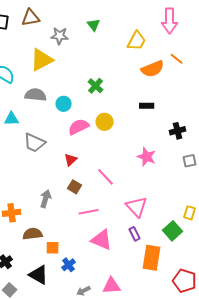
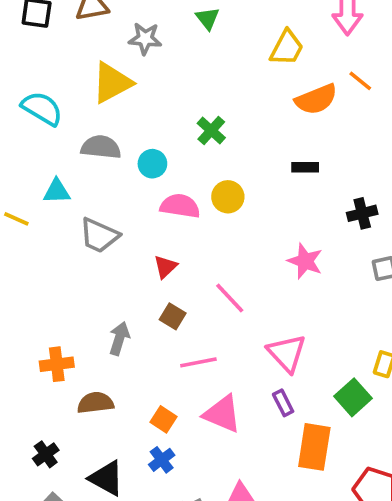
pink semicircle: (79, 127) -> (180, 206), turned 35
orange square: (53, 248) -> (163, 419), moved, turned 32

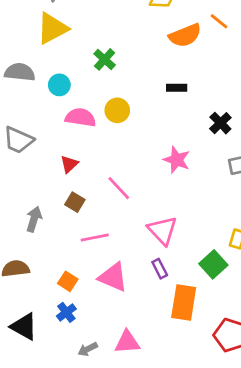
yellow triangle: (112, 83) -> (52, 28), moved
black cross: (362, 213) -> (220, 123), turned -30

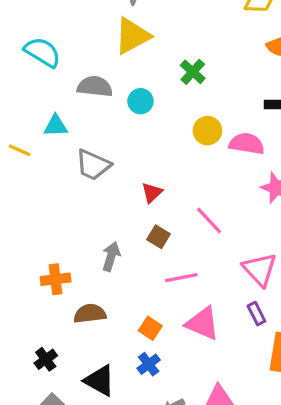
pink semicircle: (81, 117) -> (247, 144), moved

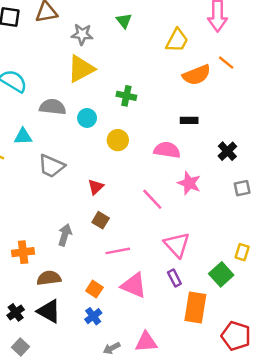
green cross: (193, 72) -> (126, 96), turned -30
yellow circle: (207, 131) -> (118, 140), moved
pink line: (209, 220) -> (152, 199), moved
black triangle: (100, 381) -> (49, 311), moved

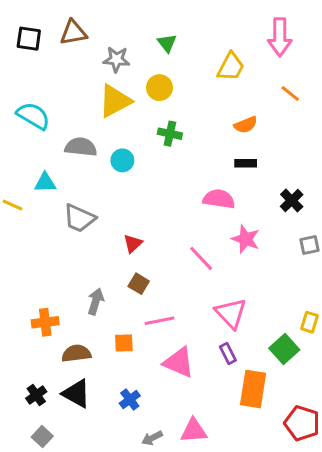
orange semicircle: (197, 75) -> (246, 125), moved, size x0.7
yellow circle: (118, 140) -> (160, 88), moved
orange square: (94, 289) -> (124, 343), moved, turned -35

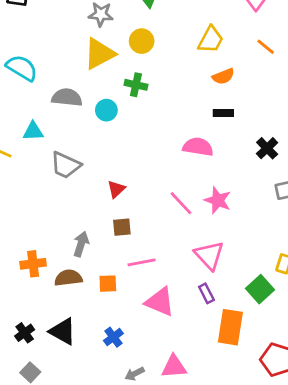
yellow trapezoid: (231, 67) -> (211, 40), moved
green cross: (170, 134) -> (136, 85), moved
pink star: (246, 239) -> (218, 200), moved
brown square: (139, 284) -> (122, 227), turned -36
brown semicircle: (76, 353) -> (68, 278), moved

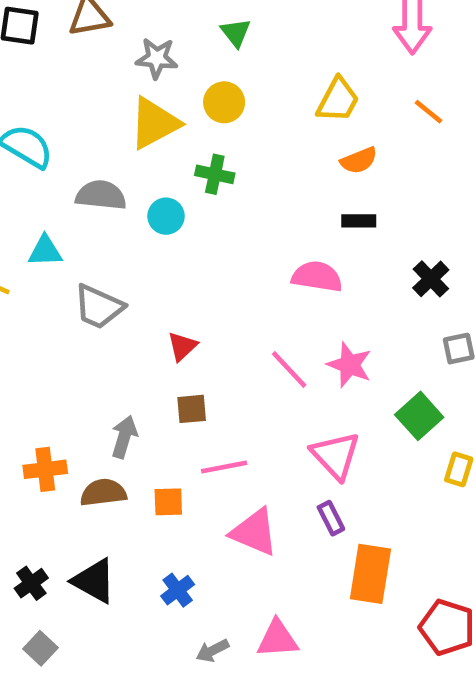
green square: (260, 289) -> (419, 416), moved

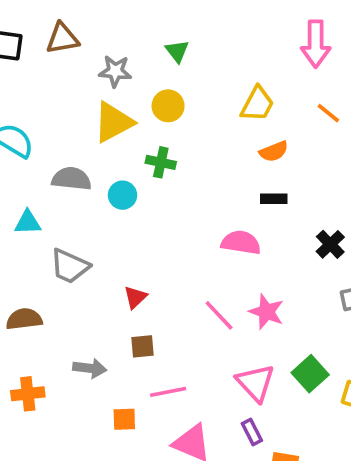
green square: (419, 416) -> (310, 374), moved
gray arrow: (124, 437) -> (90, 368), turned 80
brown semicircle: (103, 493) -> (24, 319), moved

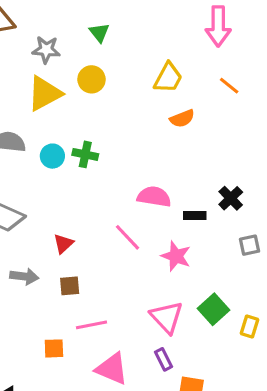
green cross: (161, 162) -> (85, 154), moved
black rectangle: (274, 199) -> (195, 215), moved
pink line: (219, 315) -> (127, 237), moved
gray arrow: (90, 368) -> (24, 276), moved

